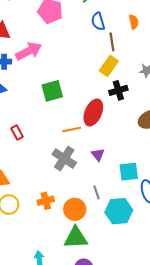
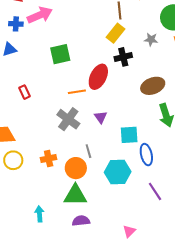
gray line: (96, 192) -> (88, 151), moved

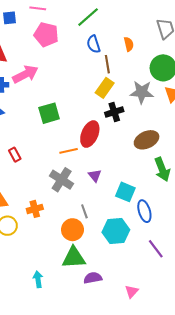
gray star: (151, 39) -> (142, 92), size x1.6
cyan square: (129, 135) -> (125, 192), turned 30
orange cross: (49, 159) -> (35, 209), moved
purple semicircle: (81, 221) -> (93, 278), moved

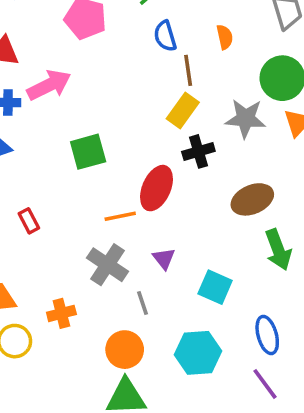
gray line: (84, 211) -> (143, 303), moved
blue ellipse: (144, 211) -> (267, 335), moved

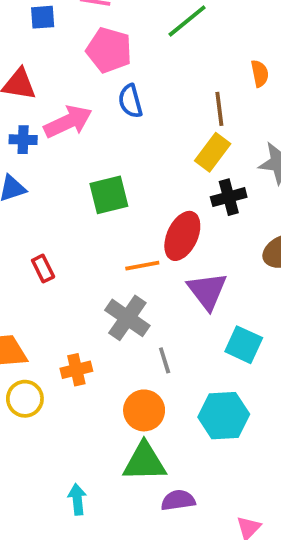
blue semicircle: (165, 36) -> (130, 101), moved
purple triangle: (164, 258) -> (207, 291), moved, size x1.6

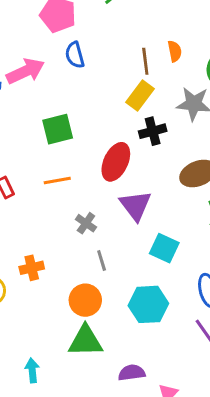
orange semicircle: (260, 73) -> (175, 51), moved
orange line: (142, 266) -> (57, 180), moved
gray cross: (127, 318) -> (86, 223), moved, size x0.6
purple semicircle: (178, 500) -> (132, 373), moved

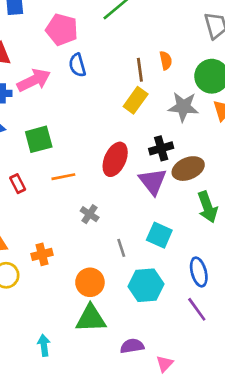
green square: (58, 129) -> (39, 139), moved
black cross: (153, 131) -> (161, 148), moved
purple triangle: (135, 205) -> (153, 181), moved
gray line: (102, 260) -> (121, 248), moved

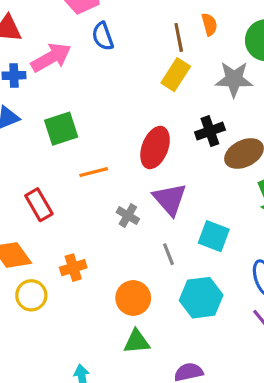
purple triangle: (153, 181) -> (170, 199), moved
red rectangle: (18, 184) -> (39, 205), moved, size x1.4
green triangle: (91, 318) -> (137, 342), size x0.7

